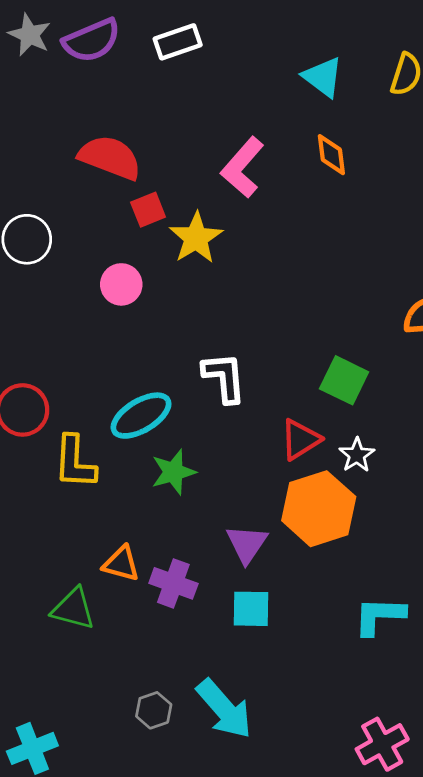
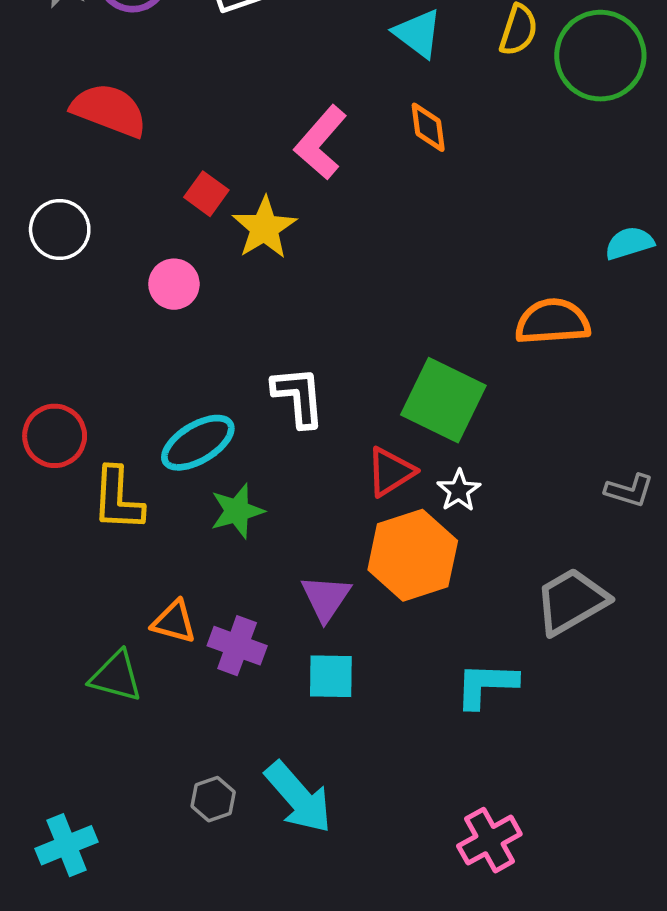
red semicircle: (110, 157) -> (109, 110), moved
red square: (148, 210) -> (206, 194), turned -32
green square: (344, 380) -> (443, 400), size x1.4

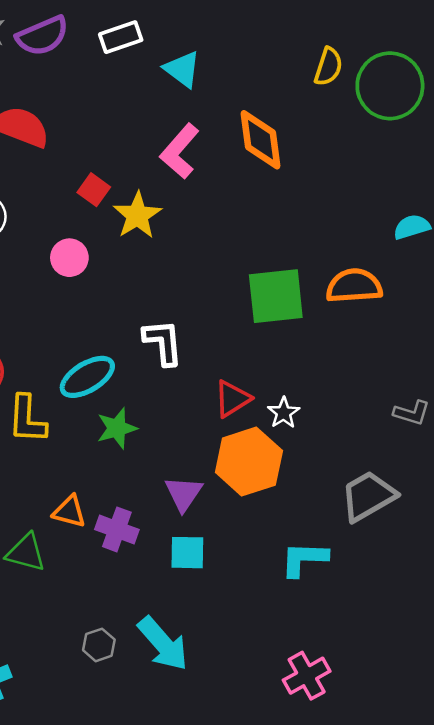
cyan triangle: (418, 33) -> (182, 69), moved
orange diamond: (428, 127) -> (260, 140), size x1.6
green square: (443, 400) -> (276, 296), moved, turned -32

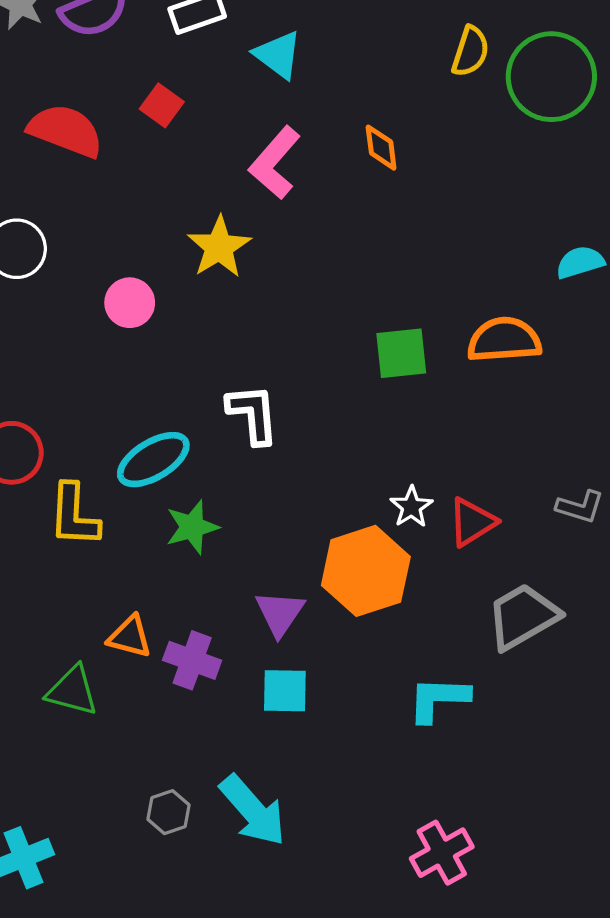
orange diamond: (260, 140) -> (381, 148), size x0.6
red square: (94, 190) -> (162, 105), moved
green square: (276, 296) -> (401, 353), size x0.7
red triangle: (232, 399) -> (472, 522), moved

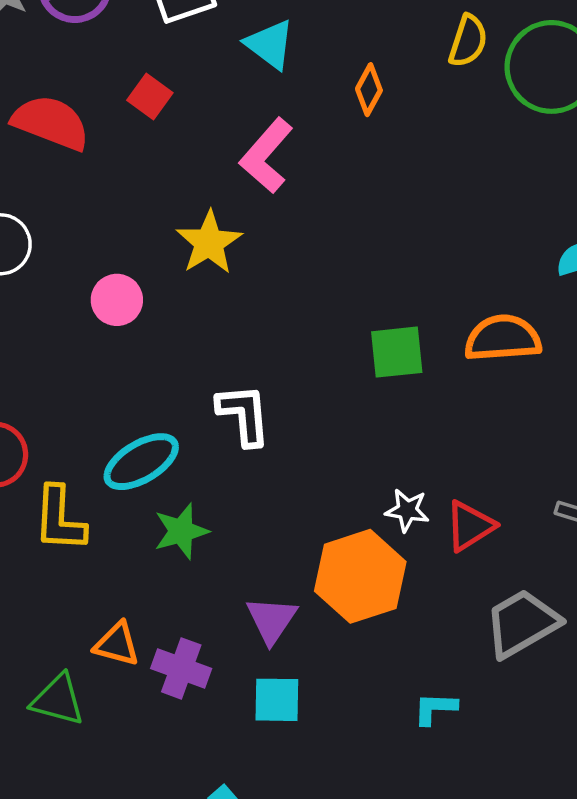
orange diamond: (381, 148) -> (369, 90), moved, turned 36
white star: (411, 507) -> (407, 510), turned -30
cyan L-shape: (438, 699) -> (435, 708), size x0.7

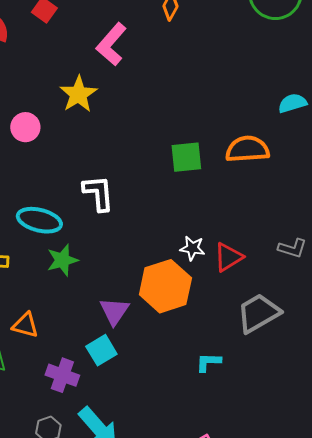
cyan ellipse: (141, 462) -> (39, 220), turned 45
purple cross: (181, 668) -> (62, 375), moved
cyan square: (277, 700) -> (101, 350), moved, turned -32

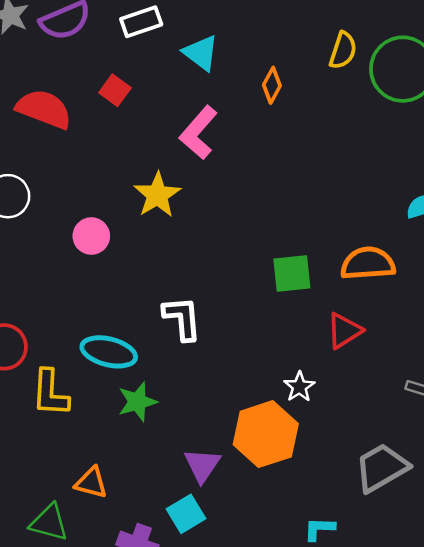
white star: (192, 248) -> (299, 387), turned 30
red triangle: (228, 257) -> (344, 331), moved

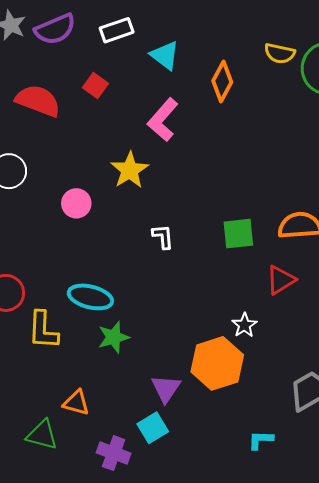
yellow semicircle: (343, 50) -> (280, 53), turned 84
orange diamond: (272, 85) -> (222, 82), size x1.4
white L-shape: (182, 318) -> (163, 237), moved, size x0.7

